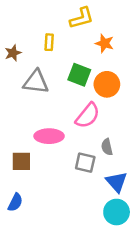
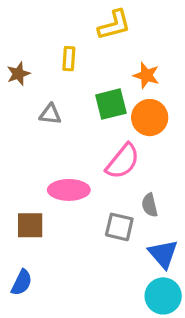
orange star: (104, 43) -> (146, 75), moved
green square: (79, 75) -> (111, 104), turned -35
gray triangle: (36, 82) -> (50, 114), size x0.6

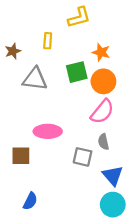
gray triangle: (50, 114) -> (35, 79), size x1.6
pink semicircle: (123, 161) -> (102, 112), moved
blue semicircle: (22, 283) -> (30, 201), moved

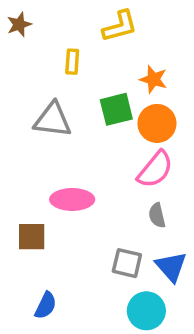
brown star: (13, 51) -> (19, 24), moved
gray square: (83, 157) -> (127, 263), moved
cyan circle: (113, 205) -> (146, 311), moved

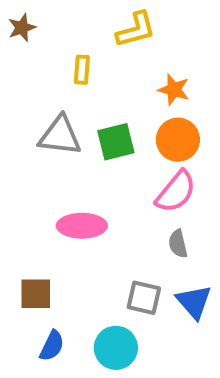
green square: (116, 109) -> (116, 142), moved
brown square: (32, 237) -> (36, 294), moved
cyan circle: (146, 311) -> (116, 348), moved

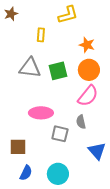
gray semicircle: (178, 244) -> (81, 122), moved
gray square: (144, 298) -> (60, 134), moved

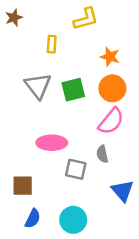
gray triangle: (30, 68) -> (38, 86), turned 45

